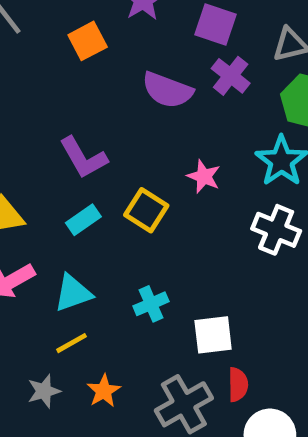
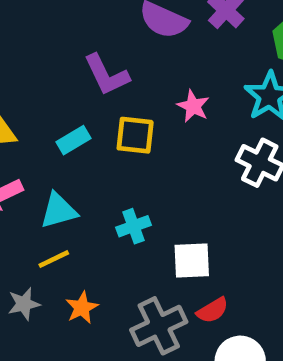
purple L-shape: (83, 158) -> (106, 75), moved
yellow square: (146, 210) -> (135, 135), turned -30
red semicircle: (238, 385) -> (213, 310), turned 56

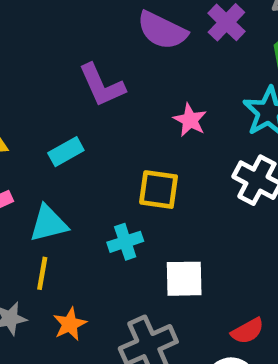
yellow square: (135, 135) -> (159, 190), moved
yellow line: (54, 259) -> (42, 273), turned -56
red semicircle: (213, 310) -> (248, 331), moved

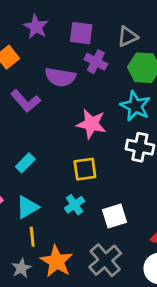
purple L-shape: (102, 85) -> (26, 101), moved
pink star: (190, 120) -> (91, 124), size x1.5
orange star: (70, 324) -> (56, 261), size x1.6

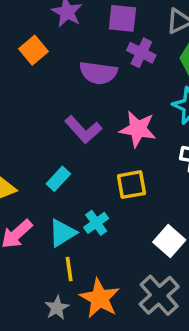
purple L-shape: (26, 101) -> (83, 130), moved
cyan cross: (75, 205) -> (96, 223), moved
white square: (115, 216) -> (169, 241), turned -30

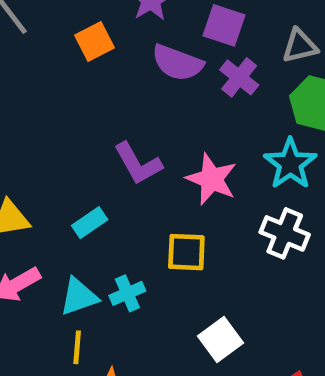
purple semicircle: (98, 73) -> (177, 63), moved

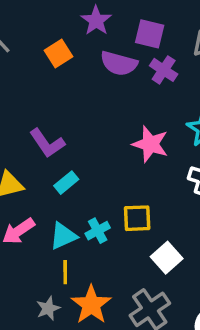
purple L-shape: (138, 164) -> (47, 143), moved
yellow square: (186, 252) -> (137, 218), moved

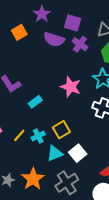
cyan rectangle: (66, 183) -> (35, 102), moved
yellow square: (137, 218) -> (61, 130), turned -30
cyan triangle: (63, 236) -> (55, 153), moved
yellow line: (65, 272) -> (19, 135), moved, turned 40

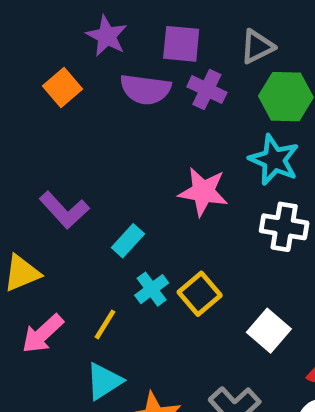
cyan cross: (38, 136) -> (152, 289), moved
cyan triangle: (55, 153) -> (104, 381), moved
white square: (78, 153) -> (269, 331), moved

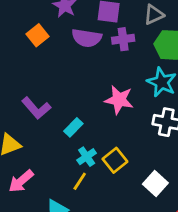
purple cross: (207, 90) -> (123, 39), turned -35
yellow line: (105, 324) -> (80, 181), moved

